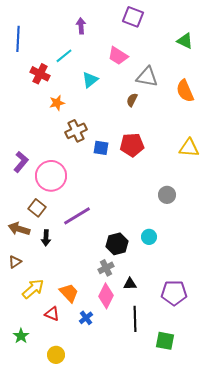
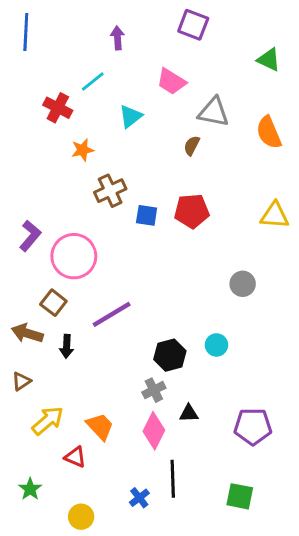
blue line: (18, 39) -> (26, 32), moved
blue cross: (86, 318) -> (139, 498), moved
black line: (135, 319) -> (173, 479), moved

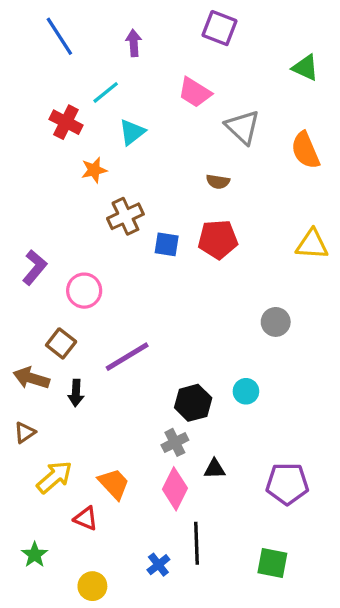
blue line: (26, 32) -> (59, 36), moved, turned -36
gray triangle: (214, 112) -> (243, 127), turned 32
cyan triangle: (131, 116) -> (132, 132), moved
brown semicircle: (192, 146) -> (218, 182), moved, turned -108
pink circle: (74, 256) -> (84, 291), size x0.7

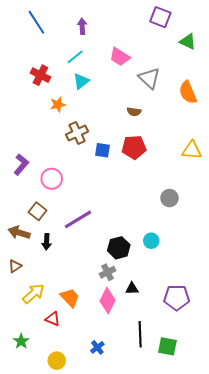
purple square: (220, 28) -> (160, 17), moved
cyan line: (106, 92) -> (75, 57), moved
black line: (196, 543) -> (140, 334), moved

